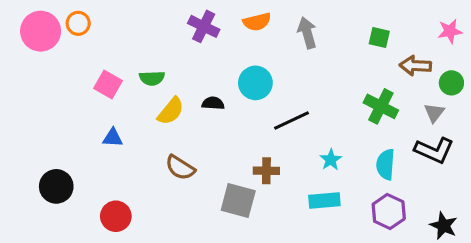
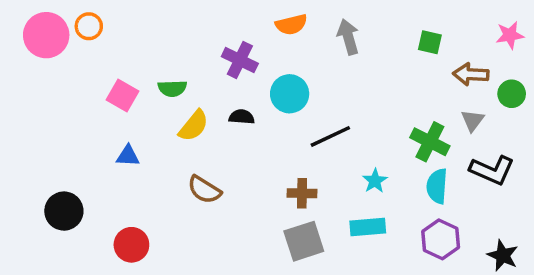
purple cross: (204, 26) -> (240, 60), moved
green cross: (381, 106) -> (430, 142), moved
gray triangle: (434, 113) -> (473, 120), moved
gray square: (238, 201) -> (304, 241), moved, turned -33

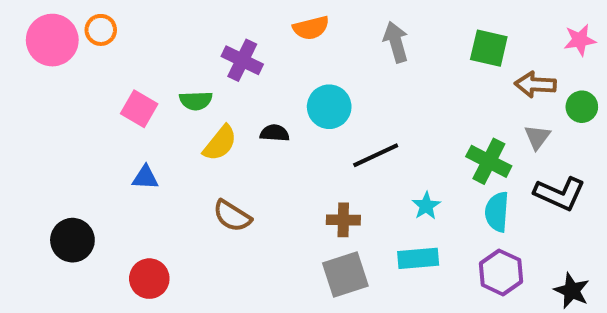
orange semicircle: (291, 24) -> (311, 28), moved
green square: (430, 42) -> (489, 48), size x1.4
purple cross: (240, 60) -> (242, 60), moved

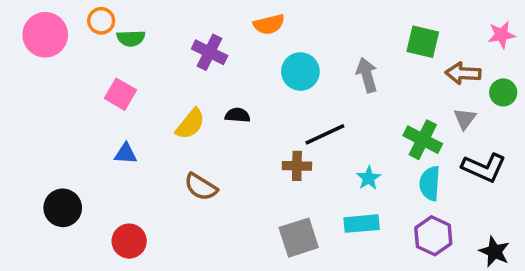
orange circle: (101, 30) -> (101, 21), moved
gray arrow: (396, 42) -> (367, 75), moved
green semicircle: (196, 101) -> (131, 38), moved
cyan circle: (329, 107) -> (300, 71), moved
brown cross: (343, 220) -> (297, 166), moved

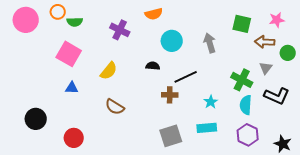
pink star: (501, 35) -> (277, 20), moved
pink square: (120, 94) -> (69, 54), size x1.4
black semicircle: (238, 115) -> (153, 66), moved

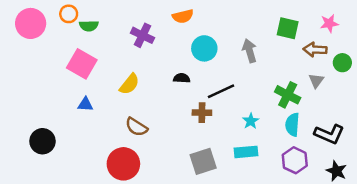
black L-shape: (277, 96) -> (329, 134), moved
red circle: (74, 138) -> (123, 164), moved, size x1.4

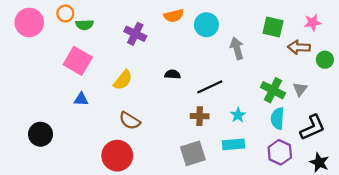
cyan circle: (204, 48) -> (206, 25), moved
gray triangle: (316, 81) -> (300, 89), moved
brown cross: (202, 113) -> (200, 116), moved
black L-shape: (329, 134) -> (312, 127), turned -48

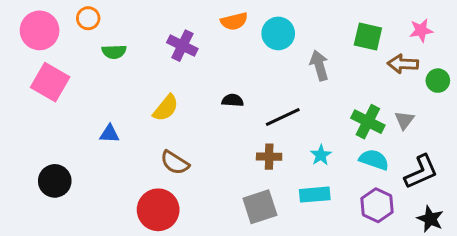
green semicircle: (85, 25) -> (114, 52), moved
pink square: (78, 61) -> (50, 82), moved
cyan semicircle: (278, 118) -> (374, 160), turned 105

